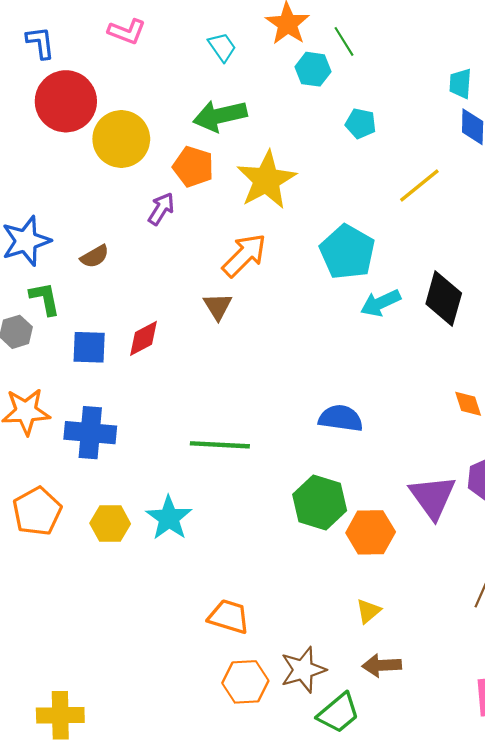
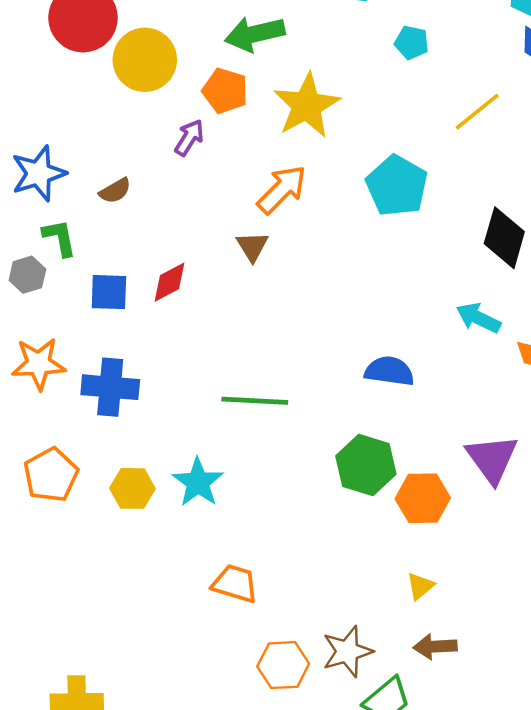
cyan arrow: (381, 303) -> (478, 318), moved, turned 51
orange trapezoid: (229, 617) -> (235, 584), moved

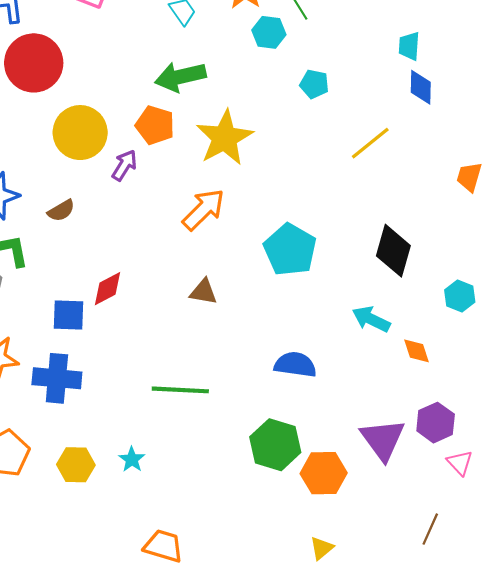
yellow circle: (145, 60) -> (80, 133), moved
cyan pentagon: (397, 186) -> (290, 250), moved
brown triangle: (252, 246) -> (204, 292), moved, turned -48
blue square: (109, 292) -> (69, 315), moved
cyan star: (198, 482) -> (132, 459), size x0.6

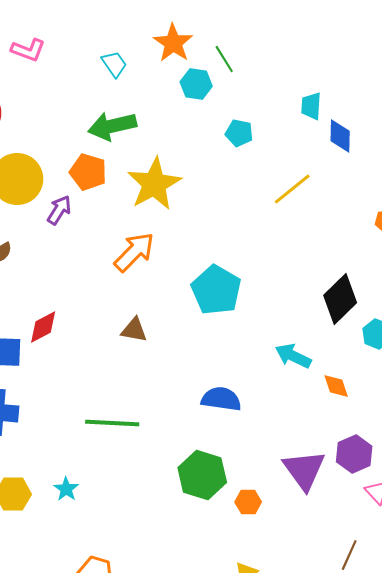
cyan trapezoid: (409, 46) -> (311, 106), moved
black diamond: (393, 251) -> (340, 299), moved, turned 30
orange hexagon: (324, 473) -> (248, 502), size x0.6

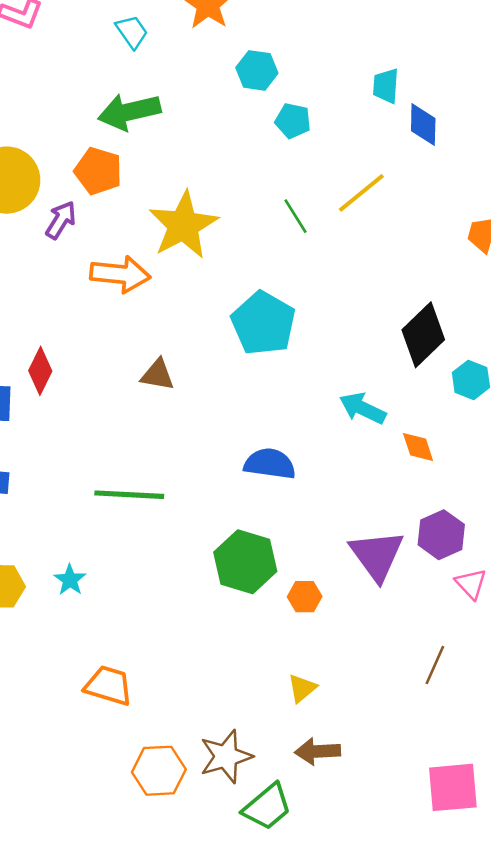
green line: (224, 59) -> (296, 216), moved
cyan hexagon: (196, 84) -> (257, 70), moved
yellow star: (154, 184) -> (183, 225), moved
orange arrow: (134, 252) -> (120, 274), moved, turned 51
red diamond: (43, 327) -> (40, 371), turned -36

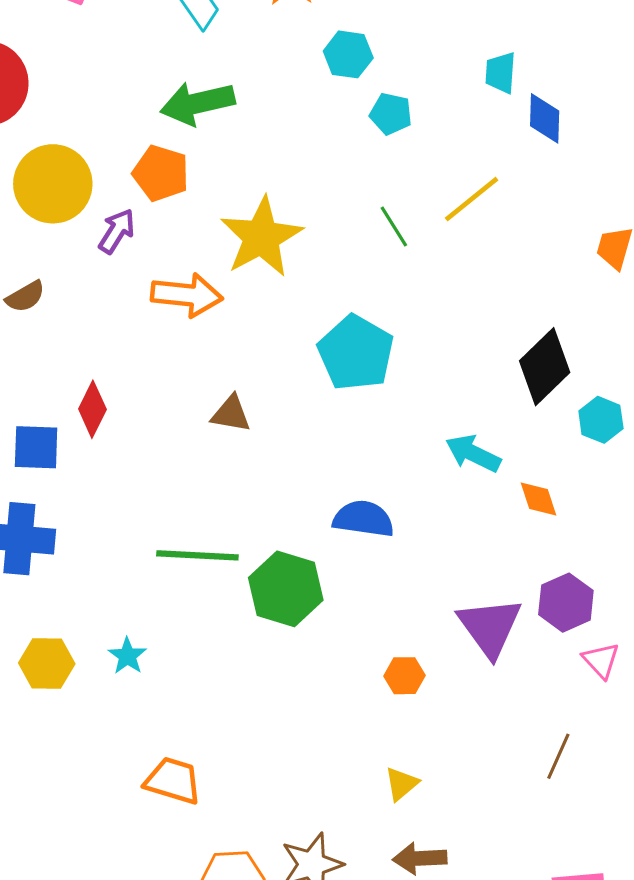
green hexagon: (245, 562) -> (286, 589), moved

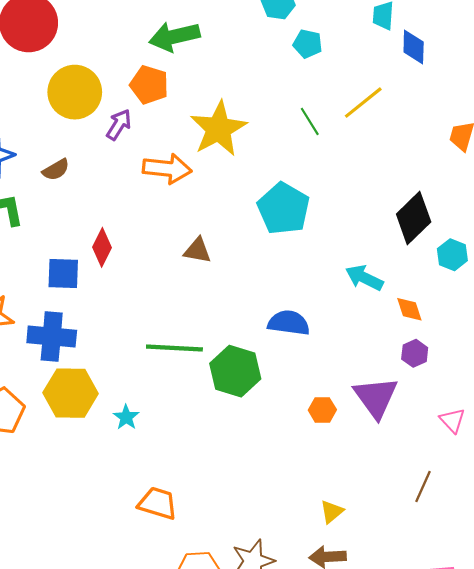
purple hexagon: (566, 603) -> (415, 353), moved, size x0.7
yellow hexagon: (47, 663) -> (71, 393), moved, size x1.4
orange hexagon: (405, 676) -> (322, 410), moved
yellow triangle: (401, 784) -> (332, 512), moved

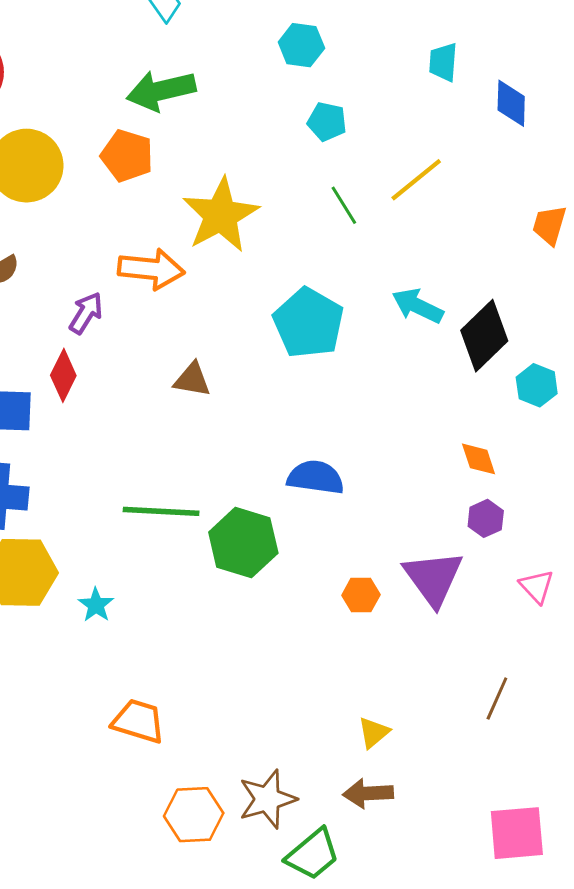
cyan pentagon: (308, 44) -> (327, 122), moved
blue diamond: (414, 47) -> (511, 103), moved
purple arrow: (119, 125) -> (86, 313), moved
cyan arrow: (364, 278) -> (418, 306), moved
pink triangle: (452, 420) -> (537, 587), moved

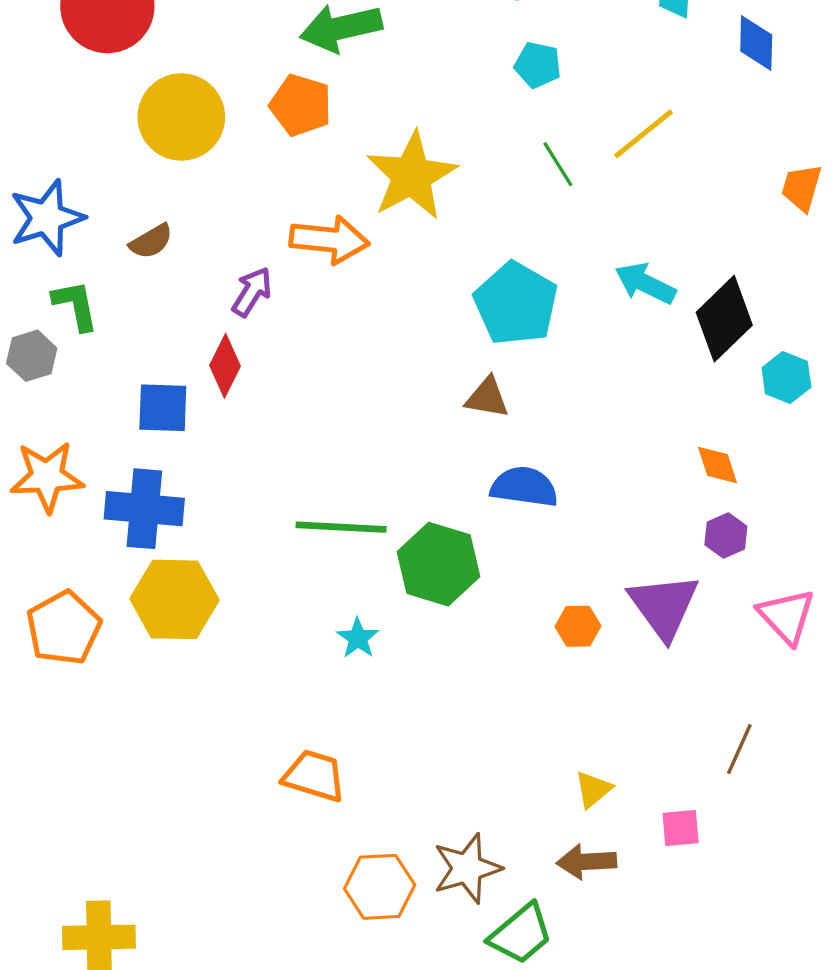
brown triangle: (192, 380) -> (487, 398), moved
pink triangle: (537, 587) -> (786, 616), size x1.4
cyan star: (96, 605) -> (358, 638), moved
pink square: (517, 833) -> (681, 828), moved, size x0.6

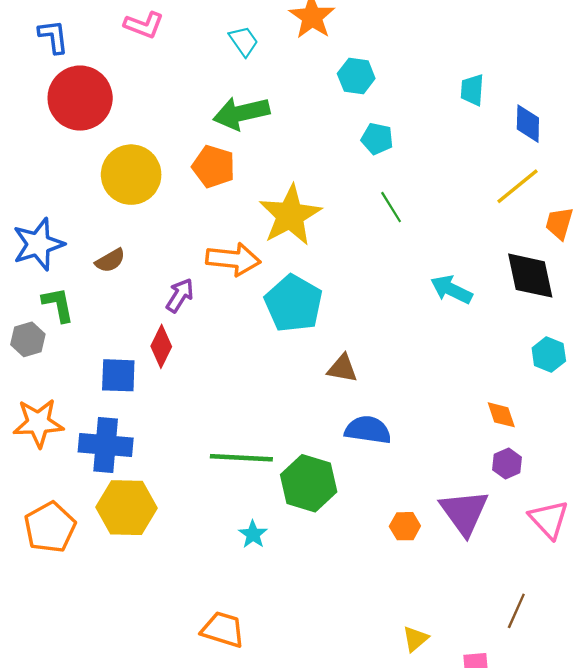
yellow line: (644, 134) -> (517, 186), moved
cyan pentagon: (516, 304) -> (294, 303), moved
black diamond: (724, 319) -> (530, 276), moved, turned -58

